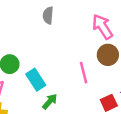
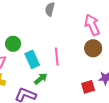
pink line: (84, 73) -> (57, 57), moved

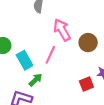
pink arrow: (92, 25) -> (62, 30), moved
pink line: (57, 57) -> (50, 55), turned 36

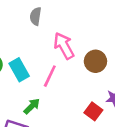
cyan rectangle: (25, 60) -> (19, 70), moved
red square: (86, 84) -> (93, 111), turned -32

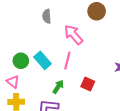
brown circle: (95, 61) -> (97, 11), moved
red square: (93, 111) -> (88, 84), moved

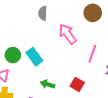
pink line: (67, 60) -> (92, 54), moved
green arrow: (58, 87) -> (48, 84), turned -112

